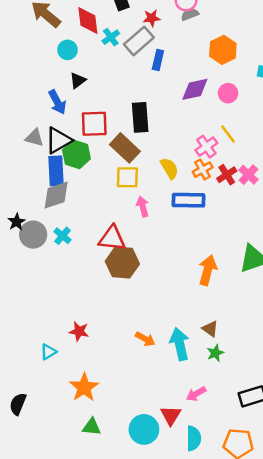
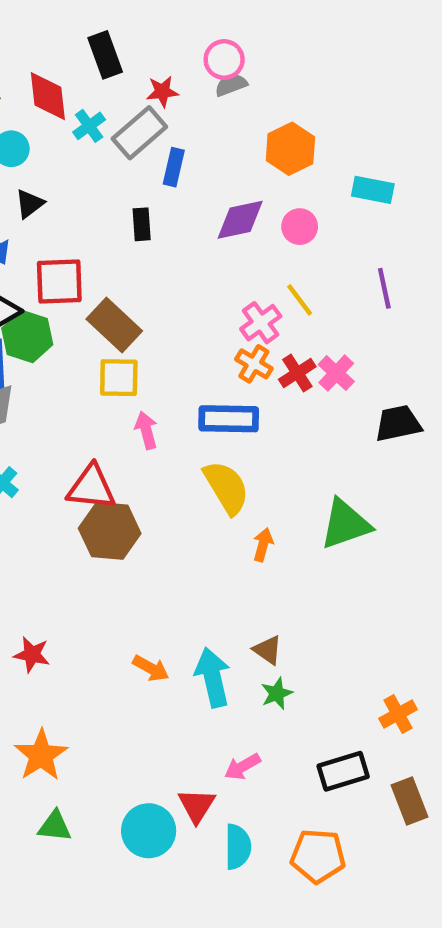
black rectangle: (140, 117) -> (142, 224), moved, size x0.6
yellow semicircle: (169, 168) -> (226, 487), moved, size x1.4
orange cross: (203, 170) -> (254, 364), turned -30
orange arrow: (208, 270) -> (263, 545), size x0.6

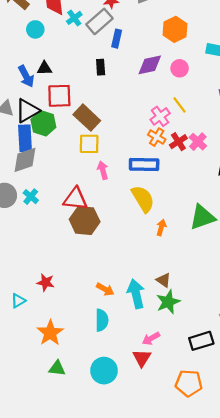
black triangle: (30, 204) -> (44, 68), moved, turned 35
green star: (277, 693) -> (168, 302), size x1.5
red triangle: (197, 806) -> (142, 358), moved
cyan semicircle: (238, 847) -> (102, 320), moved

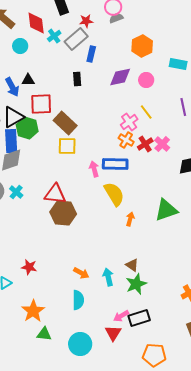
pink arrow: (103, 170) -> (94, 169), moved
cyan arrow: (136, 294) -> (108, 277), size x0.7
black rectangle: (201, 341) -> (139, 318), moved
green triangle: (57, 368) -> (44, 334), moved

